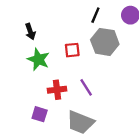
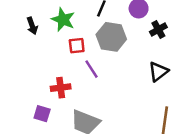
green star: (38, 59) -> (63, 20), moved
purple line: (86, 87) -> (92, 69), moved

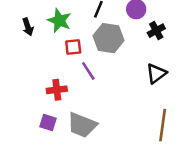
purple square: (42, 114) -> (48, 123), moved

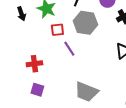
red cross: (57, 90) -> (34, 64), moved
gray trapezoid: (82, 125) -> (86, 92), moved

